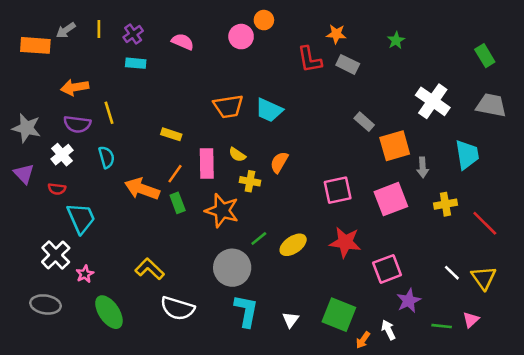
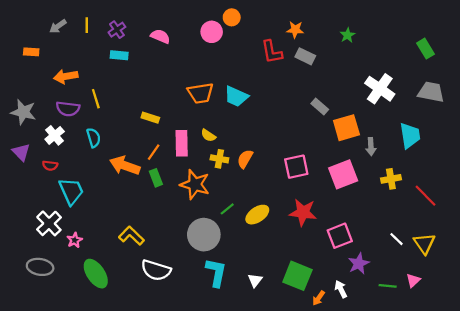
orange rectangle: (35, 45) -> (31, 52), moved, size x0.6
orange semicircle: (279, 162) -> (245, 159), moved

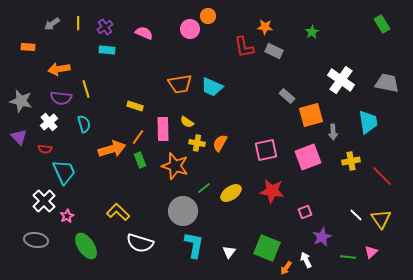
green rectangle: (426, 49) -> (382, 24), moved
orange arrow: (125, 166) -> (112, 149), turned 144
pink square: (340, 236) -> (305, 212), size x0.6

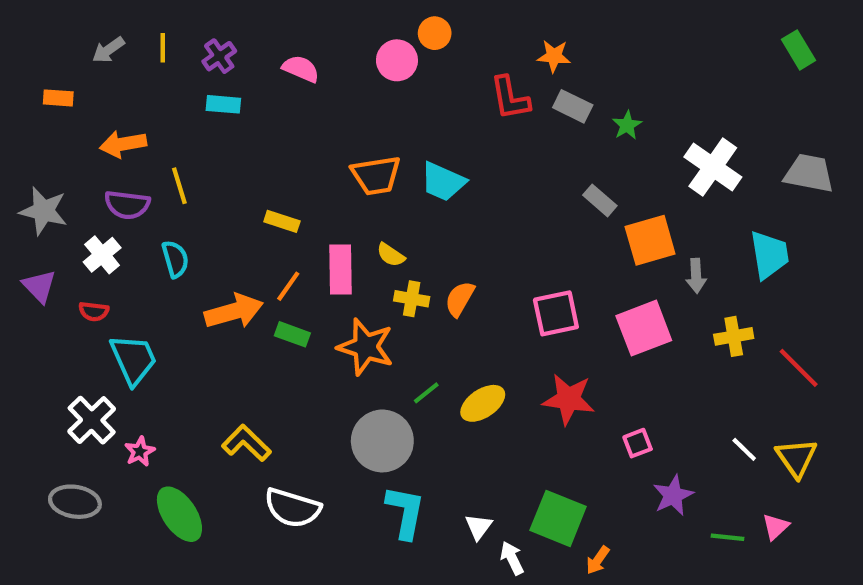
green star: (312, 32) -> (627, 125), moved
green rectangle: (140, 160) -> (292, 334), turned -49
white arrow: (306, 260) -> (512, 558), moved

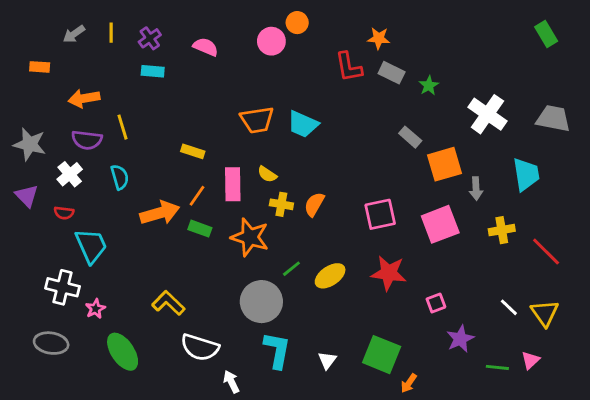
white cross: (92, 420) -> (62, 287), turned -32
white arrow: (512, 558) -> (231, 382), moved

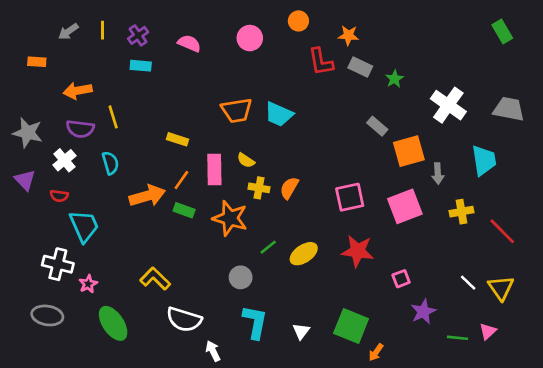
orange circle: (297, 23) -> (298, 21), moved
gray circle: (261, 302) -> (241, 277), size x0.6

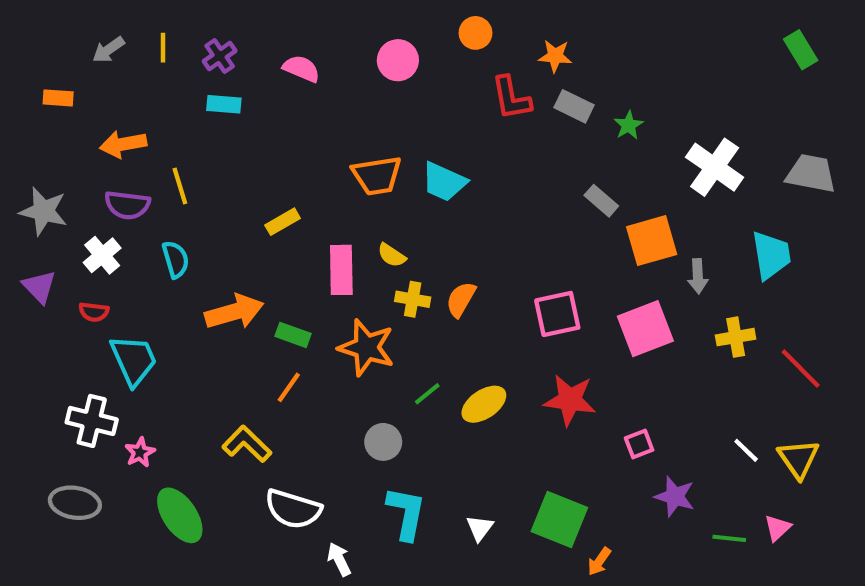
yellow rectangle: (177, 139) -> (283, 222), turned -48
orange line: (181, 180) -> (289, 387), moved
purple star: (423, 312) -> (675, 496), turned -30

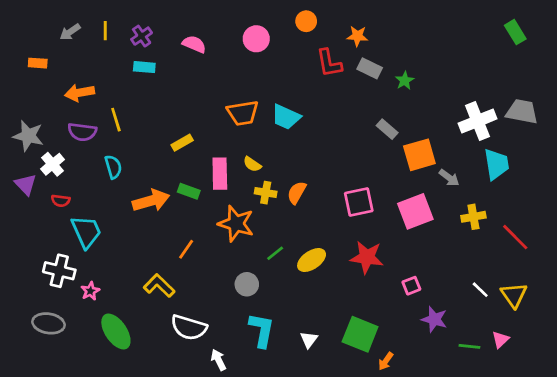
white cross: (715, 167) -> (477, 121), moved, turned 33
white cross: (102, 255) -> (53, 164), moved
gray arrow: (698, 276) -> (449, 178), turned -50
green rectangle: (293, 335) -> (189, 191), moved

